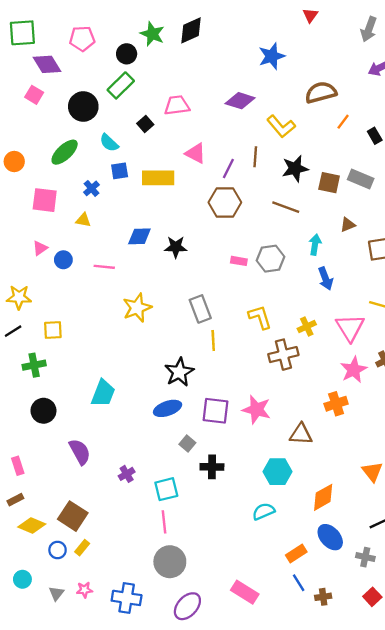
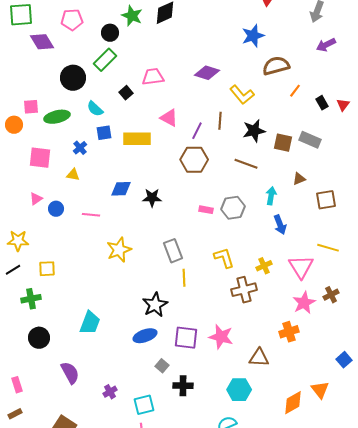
blue star: (272, 56) -> (253, 36), moved
pink square: (34, 95) -> (31, 107), moved, turned -35
green ellipse: (65, 152) -> (57, 117), turned 30
orange diamond: (323, 497) -> (293, 403), moved

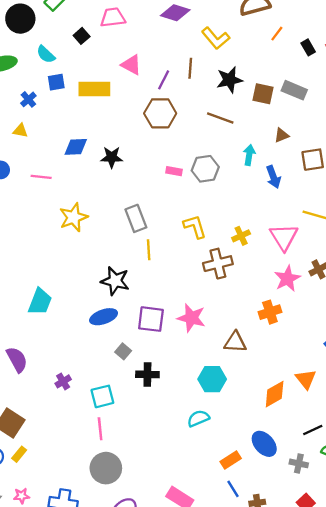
blue arrow: (280, 225) -> (273, 177), moved
black star: (155, 305) -> (115, 281), turned -30

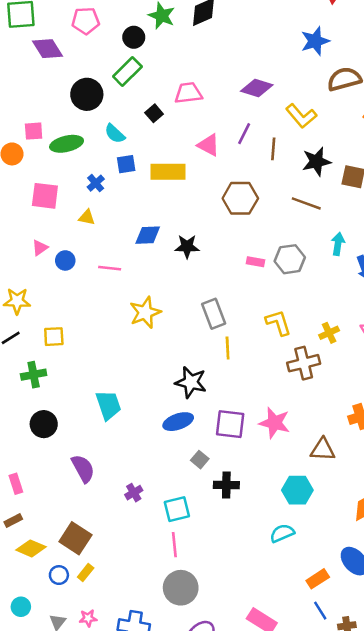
purple line: (164, 80) -> (244, 134), moved
cyan trapezoid: (40, 302) -> (108, 405), turned -40

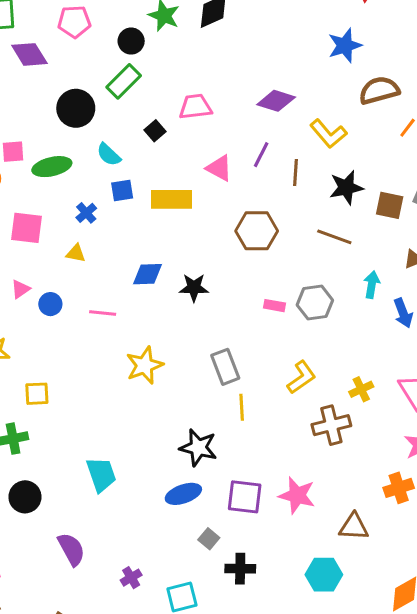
yellow L-shape: (278, 323) -> (301, 377), turned 72

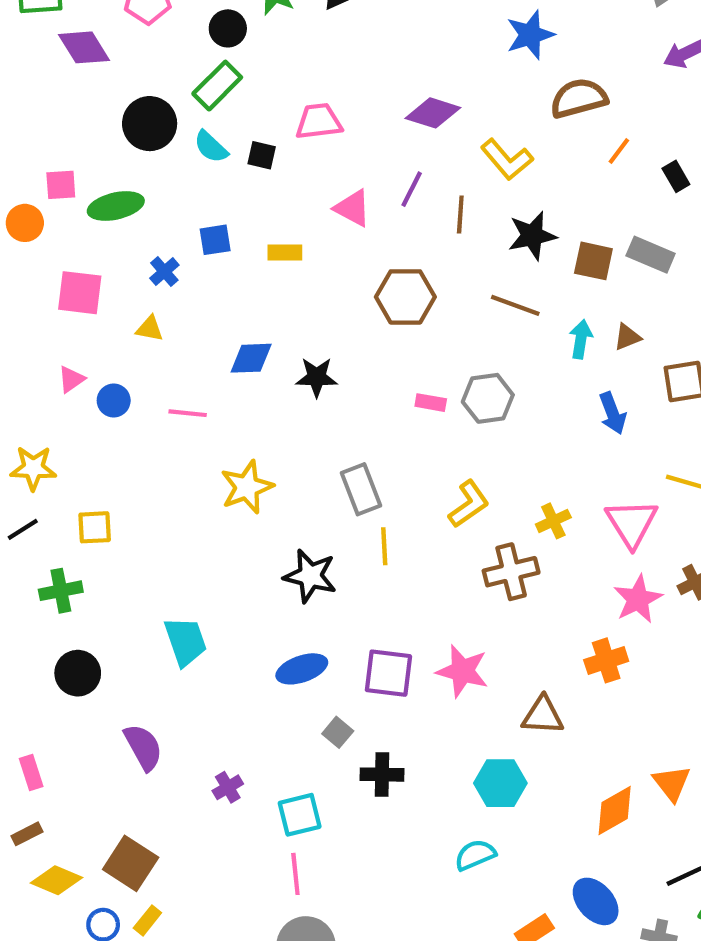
black square: (155, 131) -> (262, 155), turned -36
cyan semicircle: (109, 155) -> (211, 147), moved
yellow rectangle: (171, 199) -> (285, 253), size x0.6
cyan arrow: (372, 285) -> (581, 339), moved
black star: (198, 448) -> (310, 576), moved

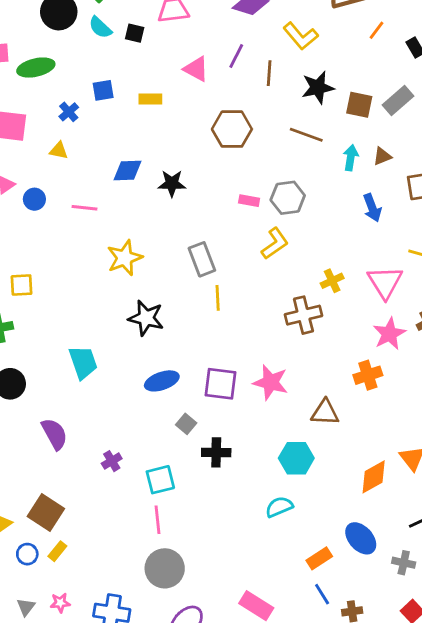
gray rectangle: (651, 255) -> (398, 100), turned -64
yellow L-shape: (469, 504) -> (275, 244), moved
black star: (310, 576) -> (146, 318), moved

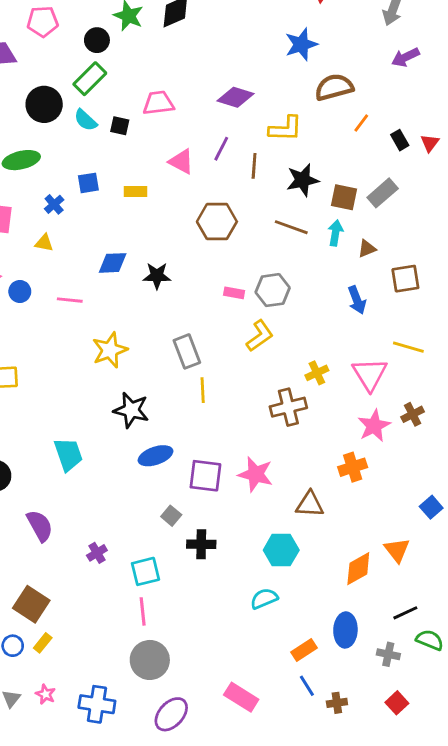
yellow L-shape: (301, 36) -> (285, 129), turned -48
cyan arrow: (351, 158) -> (335, 233), moved
blue ellipse: (162, 381) -> (155, 456), moved
blue ellipse: (361, 538) -> (345, 630), turned 44
pink star: (60, 603) -> (46, 694), turned 30

